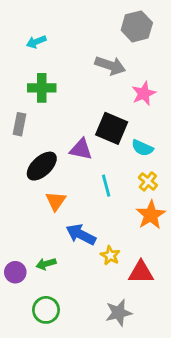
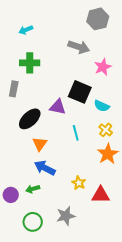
blue arrow: (81, 235) -> (45, 168), moved
gray star: (119, 313) -> (66, 216), moved

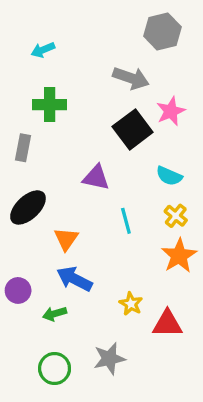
black square: (80, 92) -> (133, 129), moved, turned 30
black ellipse: (30, 119) -> (28, 207), moved
purple circle: (11, 195) -> (18, 290), moved

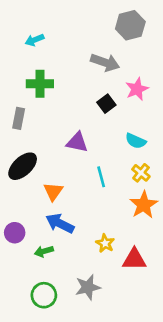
black square: (133, 129) -> (106, 104), size x0.6

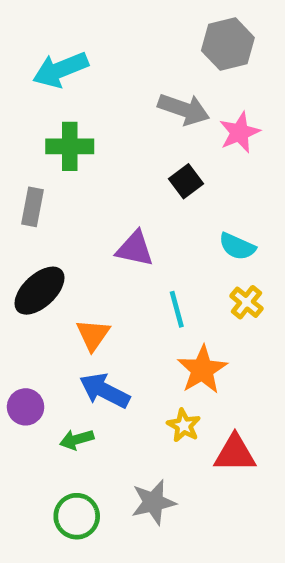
cyan arrow: (35, 40) -> (60, 70), size x1.6
pink star: (137, 89) -> (240, 132), moved
orange star: (144, 205) -> (202, 370), moved

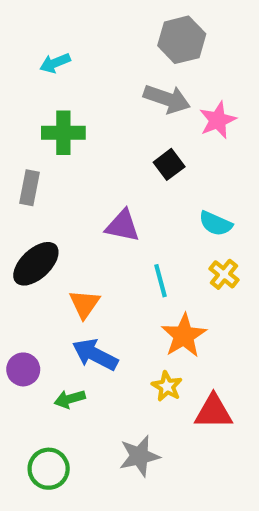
gray hexagon: (228, 44) -> (182, 40), moved
cyan arrow: (60, 70) -> (55, 63), size x0.6
green circle: (77, 516) -> (49, 469), moved

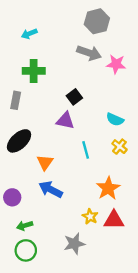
pink star: (218, 120) -> (116, 64), turned 30
black square: (169, 164) -> (74, 97), moved
orange star: (184, 336) -> (108, 188), moved
yellow star: (167, 386) -> (90, 217), moved
green arrow: (70, 399) -> (25, 226), moved

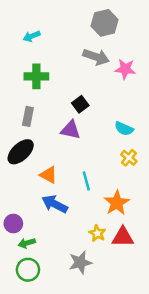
gray rectangle: (16, 100) -> (28, 116), moved
cyan line: (86, 150) -> (86, 181), moved
orange triangle: (45, 162) -> (49, 175), turned -36
purple circle: (12, 197) -> (13, 224), moved

